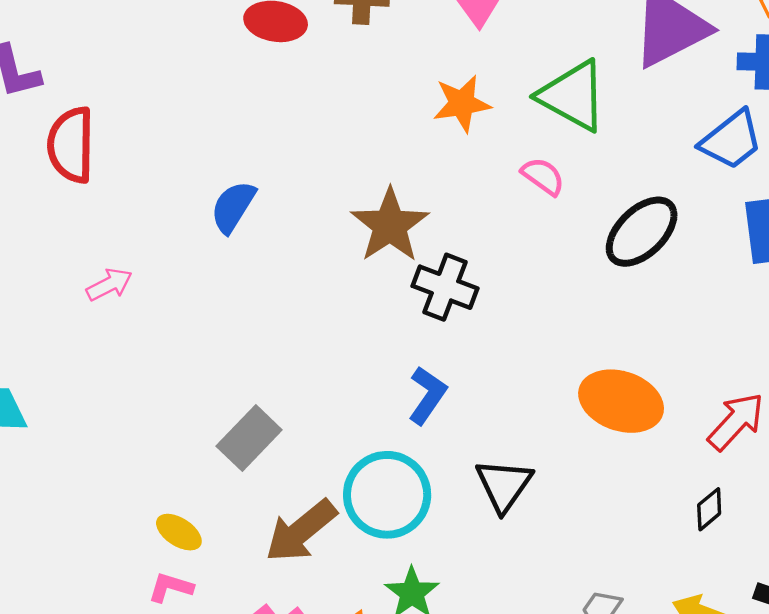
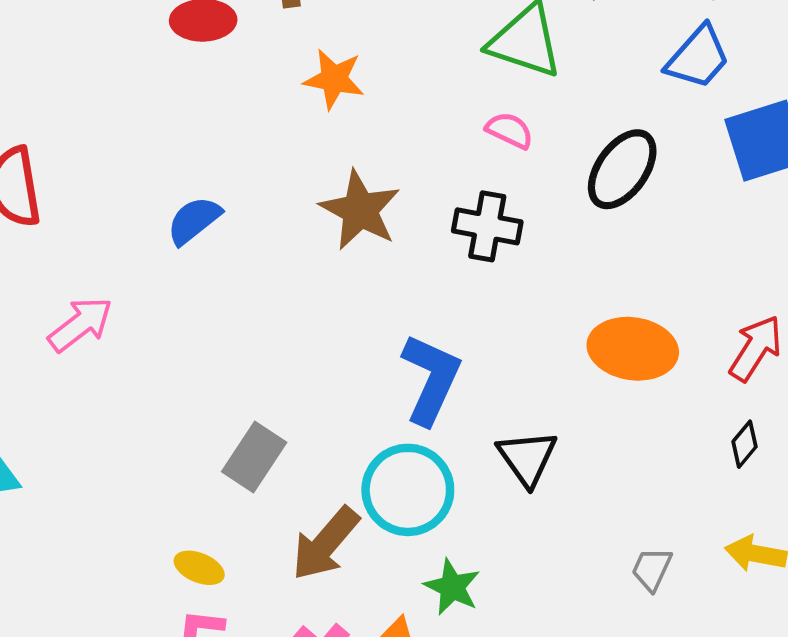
orange star: (462, 104) -> (334, 79), moved, turned 30
blue semicircle: (233, 207) -> (194, 220), turned 30
pink arrow: (109, 285) -> (80, 324), size x1.4
black cross: (445, 287) -> (487, 226), moved
blue L-shape: (427, 395) -> (431, 379), size x1.5

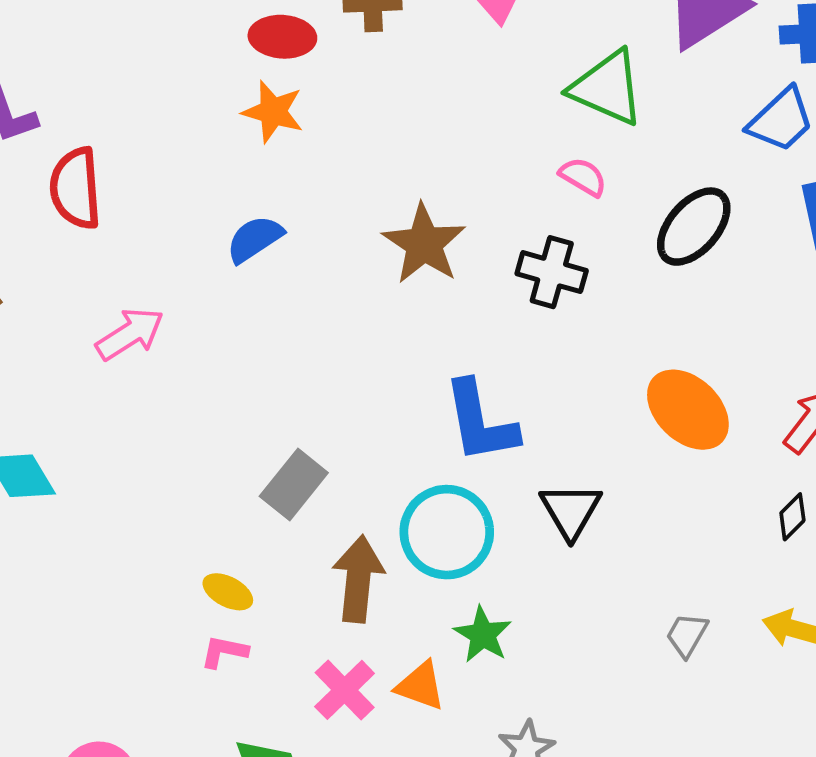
orange star: (334, 79) -> (273, 112), moved
orange ellipse: (633, 349) -> (688, 410), turned 30
blue L-shape: (431, 379) -> (480, 422), turned 140
brown arrow: (325, 544) -> (358, 579), turned 140

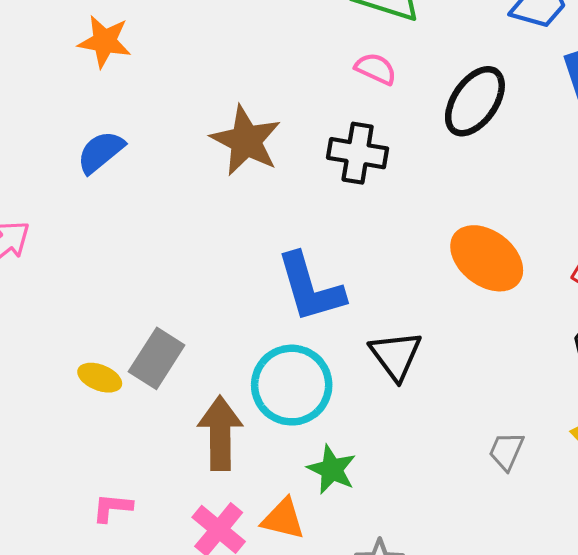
yellow ellipse: (228, 592) -> (100, 378), moved

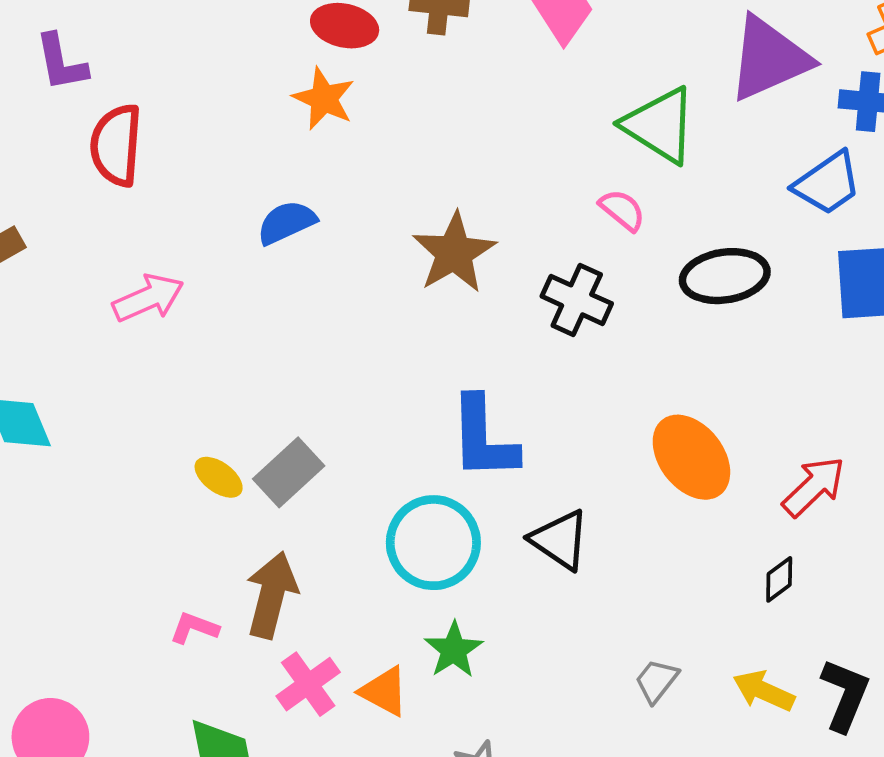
black ellipse: (475, 101) -> (725, 276), turned 32
black triangle: (396, 355) -> (560, 540), turned -34
brown arrow: (220, 433) -> (272, 595), moved

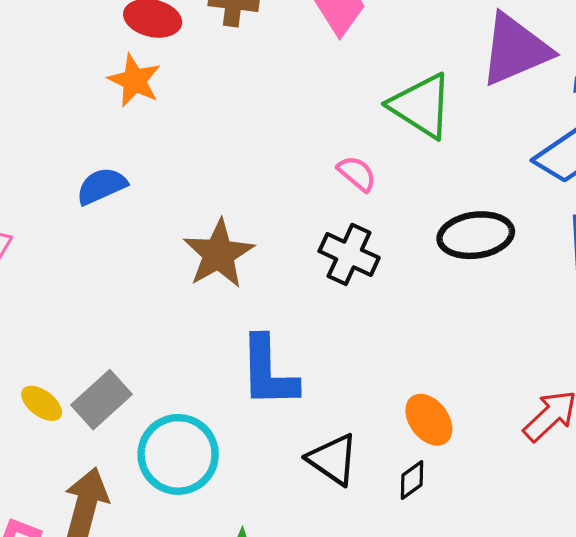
pink semicircle: (622, 210) -> (357, 174), moved
brown star: (454, 253) -> (219, 254), moved
orange ellipse: (691, 457) -> (429, 420), moved, size x0.7
cyan circle: (433, 543) -> (178, 454), moved
black diamond: (779, 579) -> (412, 480), moved

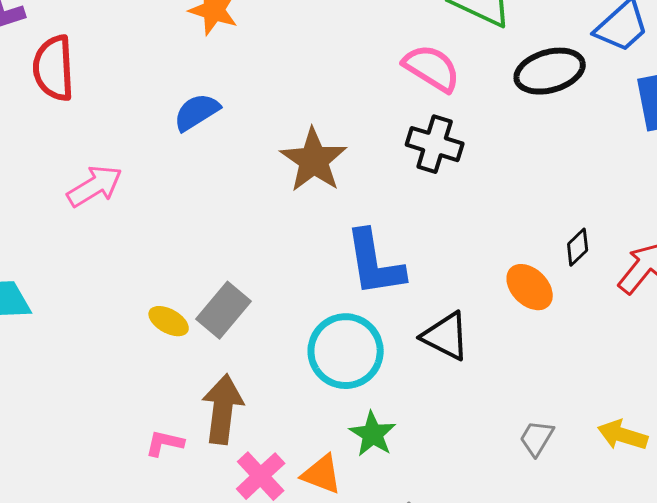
pink semicircle: (357, 174) -> (432, 68), size x1.5
black ellipse: (476, 235) -> (550, 71), moved
cyan circle: (178, 454) -> (346, 351), moved
black diamond: (412, 480) -> (578, 247), moved

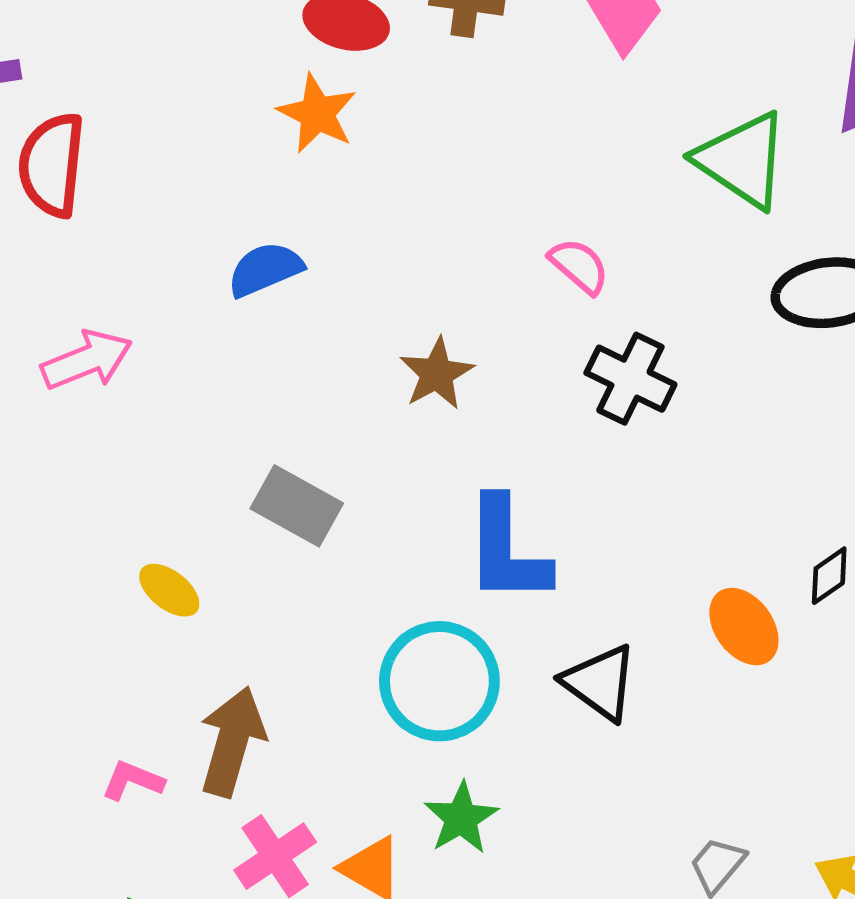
pink semicircle: (432, 68) -> (579, 266), moved, size x0.7
brown star: (314, 160) -> (437, 374), size x0.7
gray rectangle: (224, 310) -> (297, 506), moved, turned 70

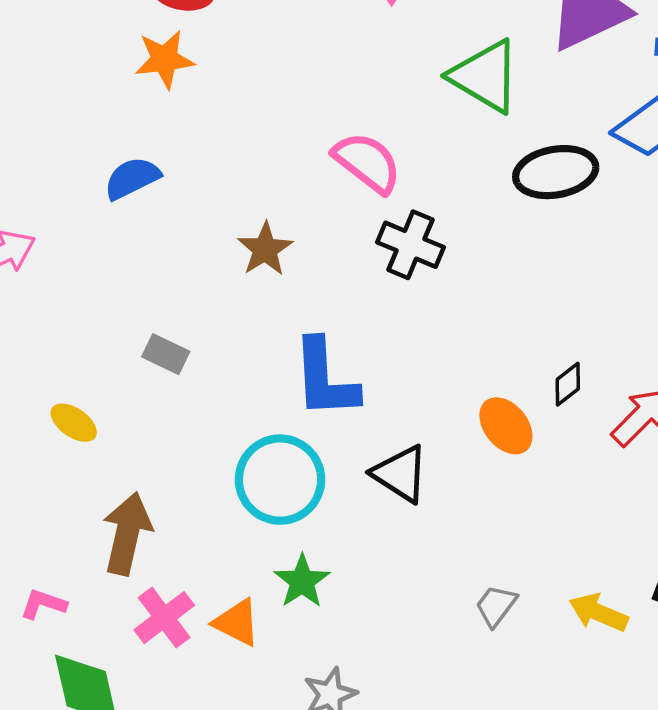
orange star: (317, 114) -> (165, 59), turned -30
pink semicircle: (579, 266) -> (367, 163), size x1.5
gray rectangle: (297, 506) -> (166, 354), size x0.7
pink L-shape: (133, 781) -> (43, 604), moved

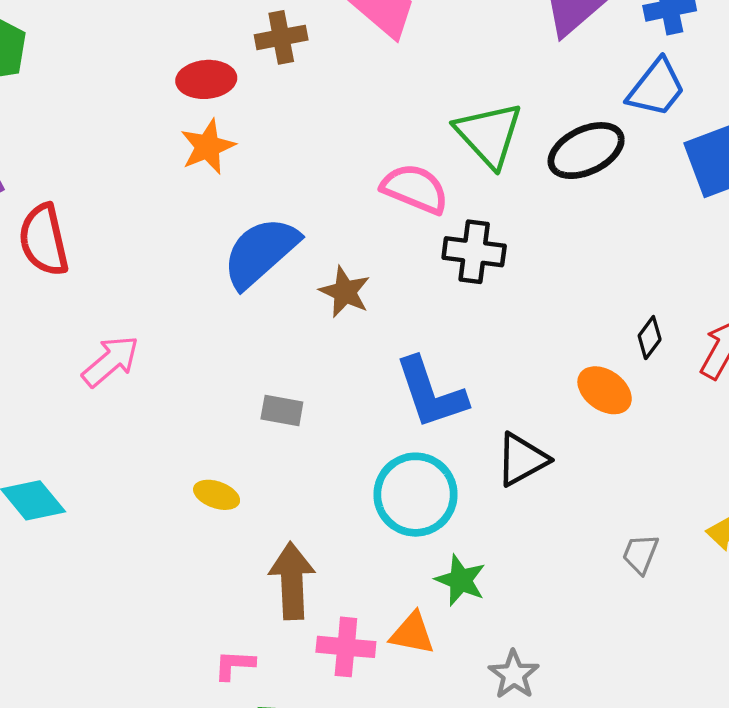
green triangle: (485, 76) -> (489, 135), moved, turned 32
blue semicircle: (132, 178) -> (261, 252), moved, size x1.6
black triangle: (400, 474) -> (522, 459), turned -46
pink cross: (164, 618) -> (346, 647), turned -32

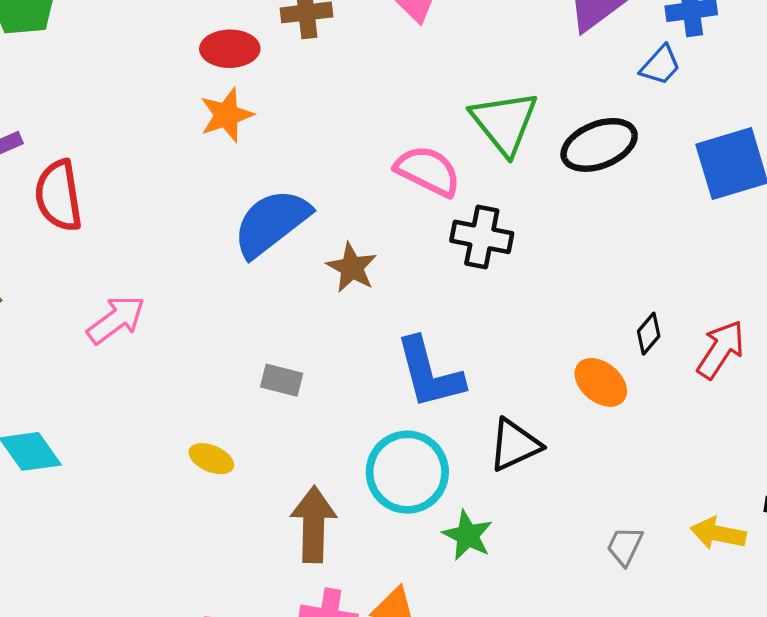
blue trapezoid: (656, 88) -> (660, 65), moved, size x0.7
green star: (461, 580) -> (468, 535), moved
brown arrow: (292, 581) -> (314, 524), moved

